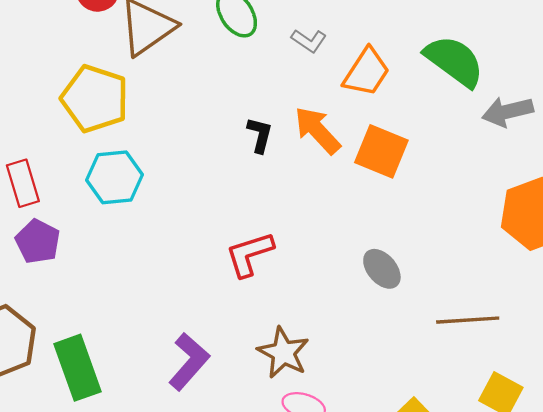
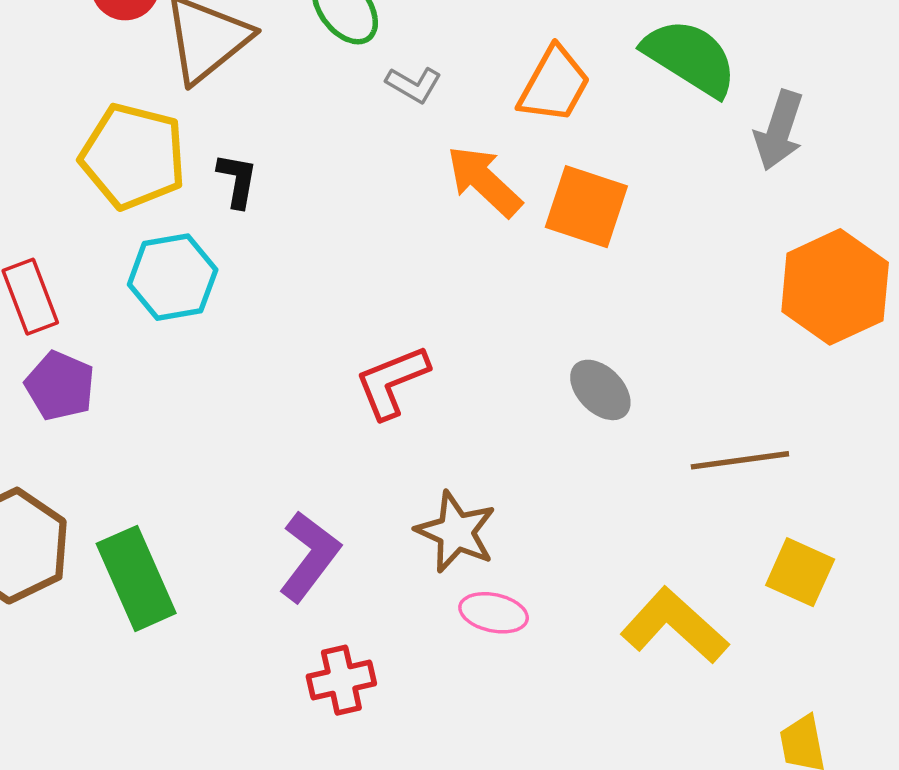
gray L-shape: (309, 41) -> (414, 85), moved
gray arrow: (508, 112) -> (779, 130), turned -54
black L-shape: (260, 135) -> (237, 180), moved

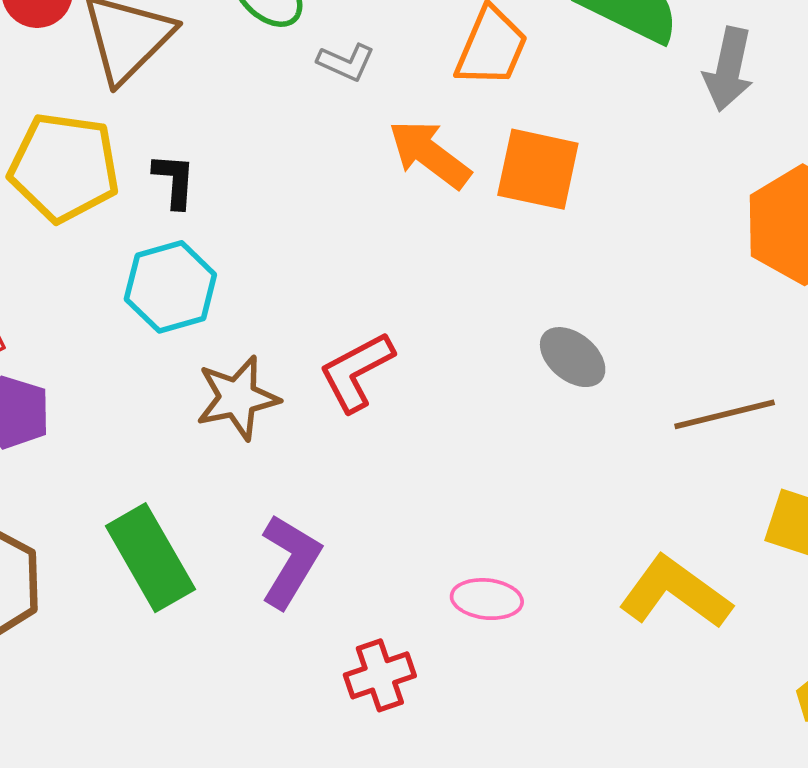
cyan hexagon: (173, 277) -> (170, 287), moved
brown star: (456, 532) -> (237, 398), moved, turned -30
green rectangle: (136, 578) -> (150, 558), moved
red cross: (341, 680) -> (380, 675), moved

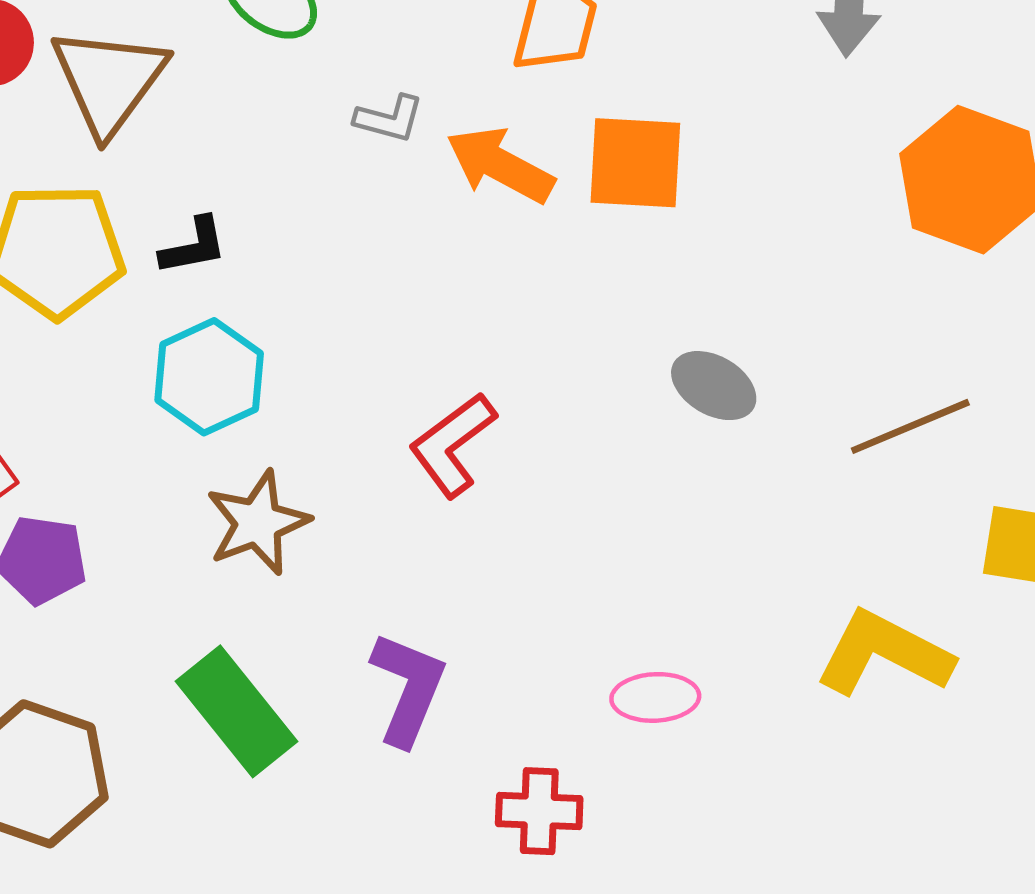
gray L-shape: (346, 62) -> (389, 119), moved
black L-shape: (174, 181) -> (194, 246), turned 84
brown star: (237, 398) -> (258, 523), moved
red cross: (380, 675) -> (539, 811), turned 30

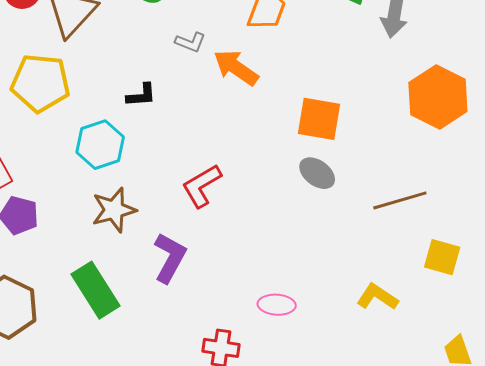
orange square: (635, 163) -> (319, 119), moved
black L-shape: (194, 246) -> (141, 95), moved
yellow L-shape: (884, 653) -> (377, 297), size x0.7
purple L-shape: (408, 689) -> (170, 258), moved

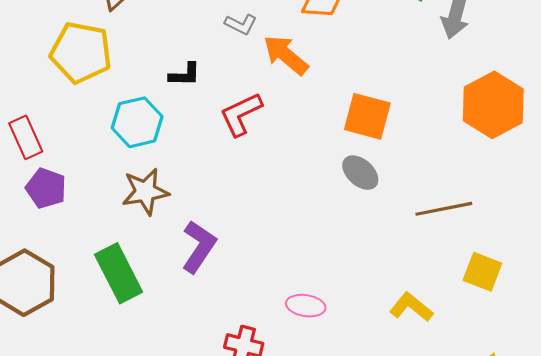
red L-shape: (202, 186) -> (241, 114), moved

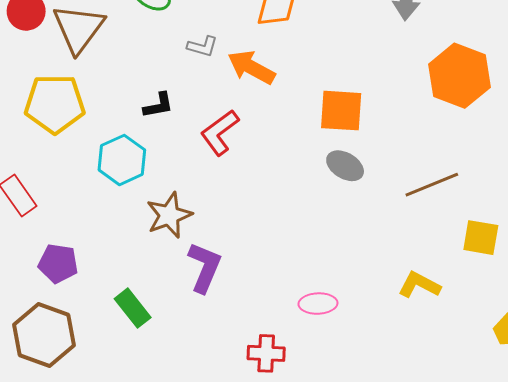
purple pentagon: (46, 188) -> (58, 263), moved
brown star: (145, 192) -> (169, 215), moved
green rectangle: (119, 273) -> (133, 308), size x0.7

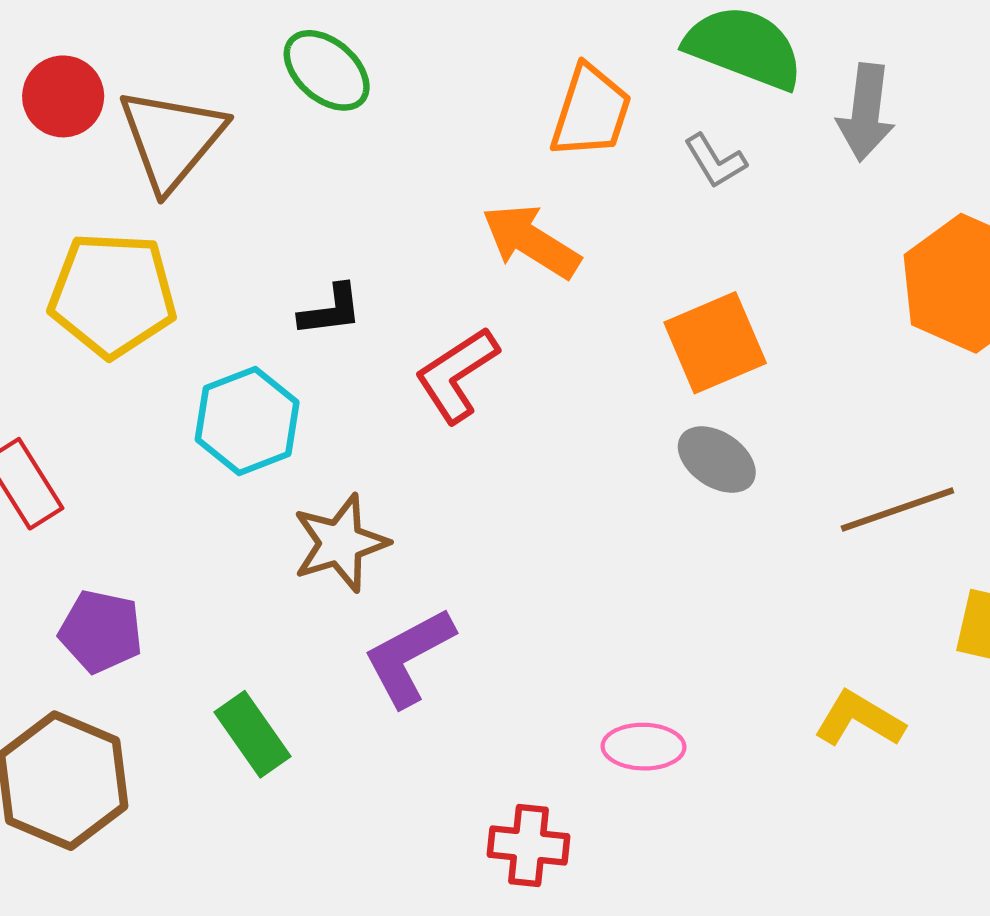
gray L-shape: (202, 46) -> (715, 161), moved, turned 40
orange square: (341, 111) -> (715, 343), turned -30
purple L-shape: (205, 267) -> (409, 657), turned -144

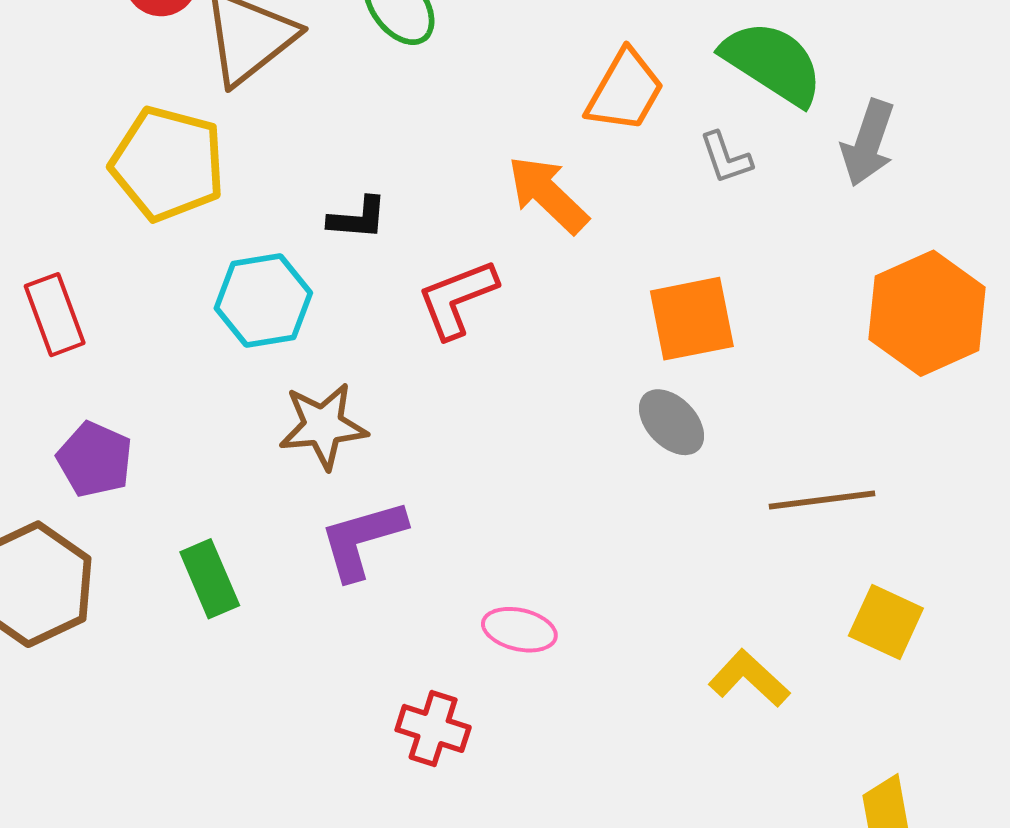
pink ellipse: (644, 747) -> (519, 630), moved

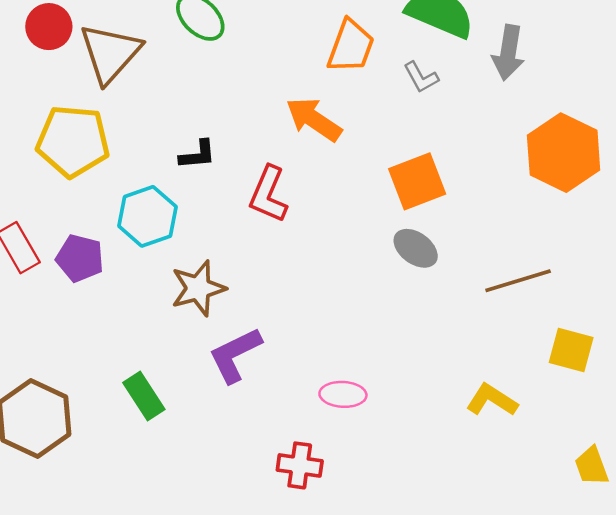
red L-shape: (457, 299) -> (268, 194), turned -36
purple pentagon: (95, 459) -> (80, 258), moved

